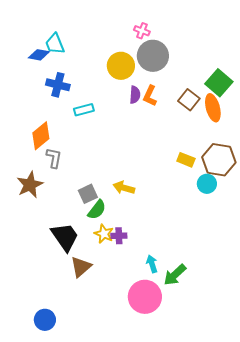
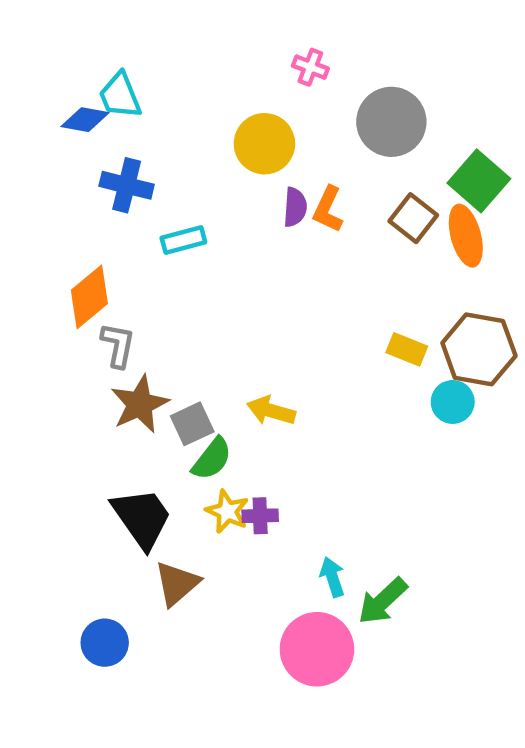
gray circle: (153, 56) -> (391, 122), moved
brown star: (30, 185) -> (140, 404), moved
blue circle: (45, 320) -> (105, 643), moved

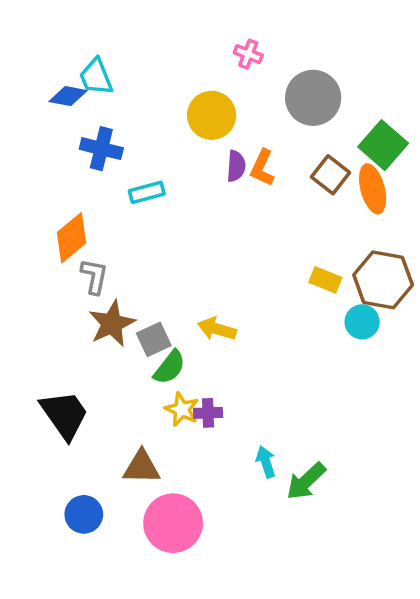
black trapezoid: (142, 518) -> (65, 415), moved
brown triangle: (177, 584) -> (142, 467), turned 42
pink circle: (317, 649) -> (173, 523), moved

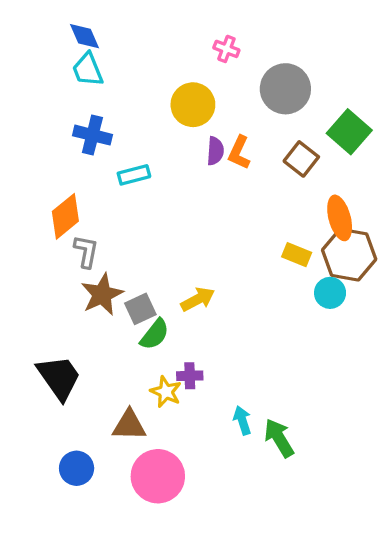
blue diamond: (68, 96) -> (84, 36), moved, turned 56
orange ellipse: (373, 189) -> (340, 218), moved
yellow arrow: (217, 329) -> (198, 299), turned 136
yellow star: (182, 409) -> (166, 392), moved
green arrow: (306, 481) -> (279, 438), turned 102

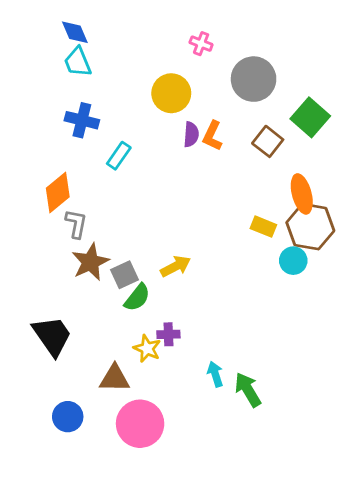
cyan rectangle: (134, 175) -> (119, 156), turned -40

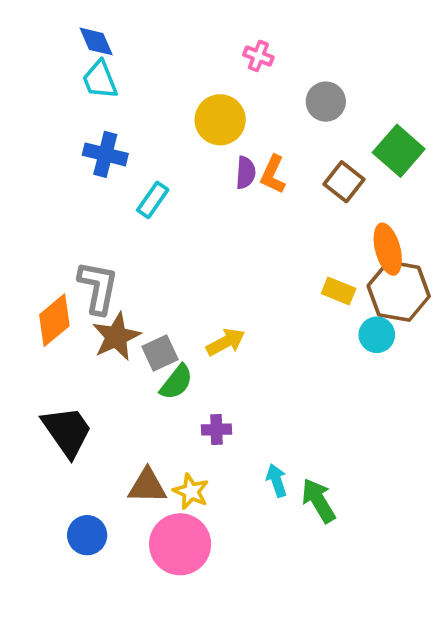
gray circle: (254, 79) -> (326, 102), size x0.7
orange diamond: (58, 193) -> (54, 320), moved
gray L-shape: (76, 224) -> (98, 287), size x1.4
yellow star: (147, 349) -> (191, 491), moved

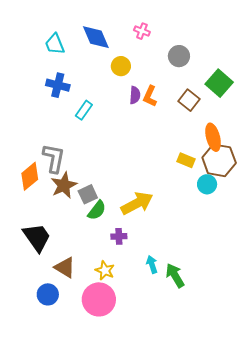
blue diamond: (96, 41) -> (96, 37), moved, size x1.4
yellow circle: (220, 120) -> (121, 66), size x0.7
yellow arrow: (226, 342) -> (137, 203), moved, size x1.5
brown triangle: (147, 486) -> (65, 267), moved, turned 30

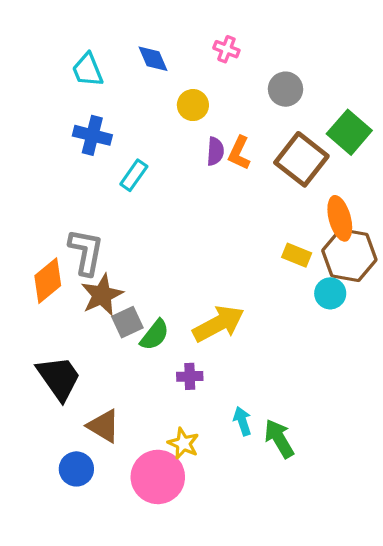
blue diamond: (96, 37) -> (153, 59), size x0.7
brown square: (189, 100) -> (301, 159), size x1.5
gray square: (88, 194) -> (127, 322), moved
yellow star: (105, 270) -> (183, 443), moved

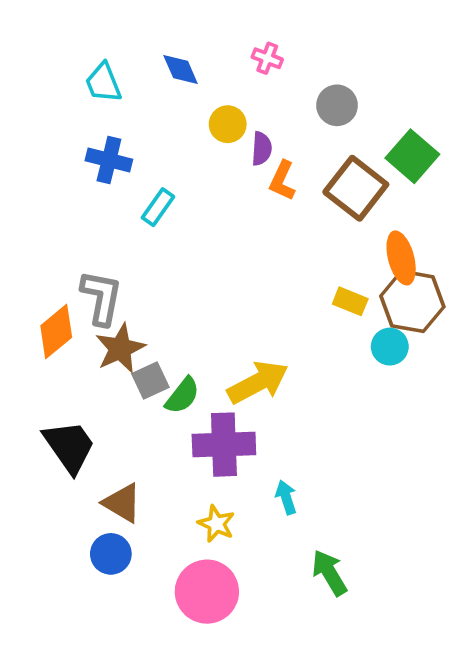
purple semicircle: (215, 151) -> (262, 149), moved
purple cross: (190, 376) -> (224, 445), size x2.0
green arrow: (279, 439) -> (329, 573), moved
blue circle: (76, 469) -> (111, 554), moved
pink circle: (158, 477) -> (207, 592), moved

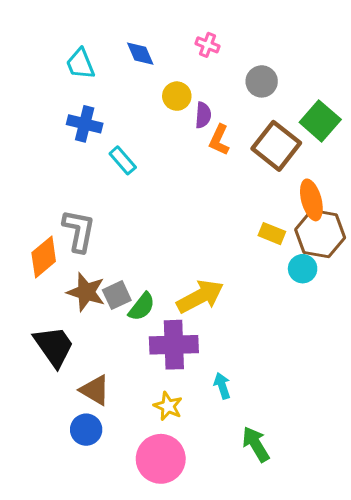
cyan rectangle: (158, 207) -> (123, 160), turned -76
brown star: (120, 348) -> (86, 292), moved, turned -30

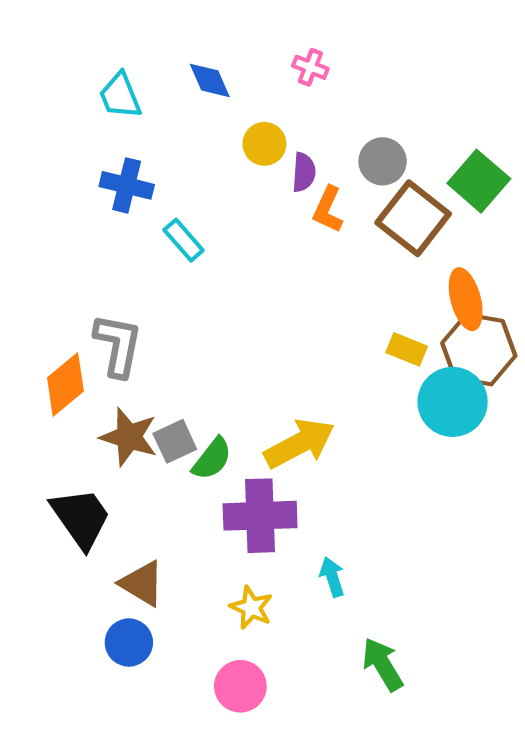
gray circle: (262, 81) -> (383, 161), moved
cyan circle: (303, 269) -> (453, 402), size x1.6
pink circle: (161, 459) -> (240, 686), size x0.7

